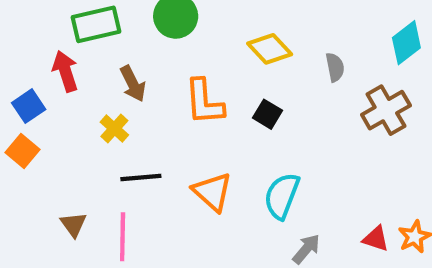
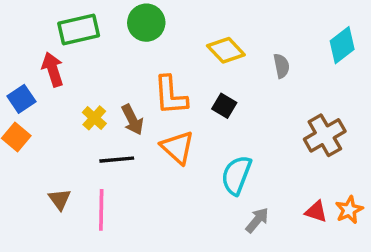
brown arrow: (133, 84) -> (132, 120), moved
brown cross: (386, 110) -> (325, 135), moved
orange triangle: (212, 192) -> (177, 147), moved

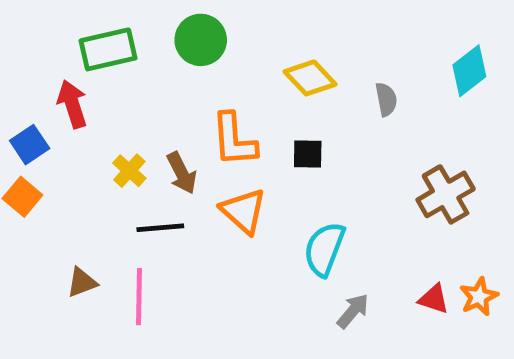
black square: (224, 106) -> (308, 154), turned -30
brown triangle: (60, 199) -> (82, 282), turned 45

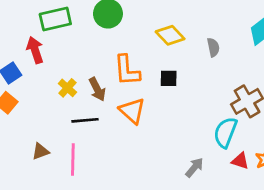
cyan semicircle: (324, 249) -> (225, 132), moved

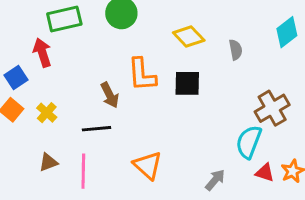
black square: (169, 78) -> (187, 83), size x1.4
yellow cross: (67, 88) -> (47, 113), moved
orange triangle: (132, 111) -> (148, 165), moved

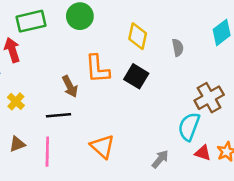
yellow diamond: (189, 37) -> (138, 36), turned 56
black square: (187, 83) -> (136, 76), turned 30

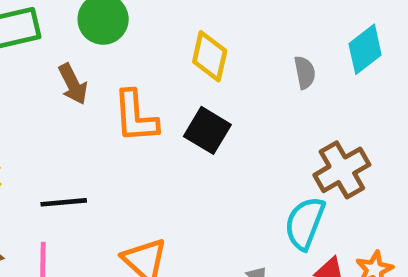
gray semicircle: (178, 48) -> (305, 72), moved
brown arrow: (70, 86) -> (73, 84), moved

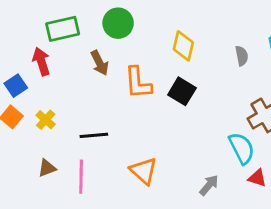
cyan semicircle: (305, 223) -> (242, 148), turned 132

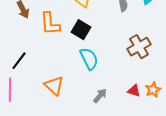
black line: (94, 135) -> (19, 61), turned -48
cyan semicircle: (242, 148) -> (89, 59), moved

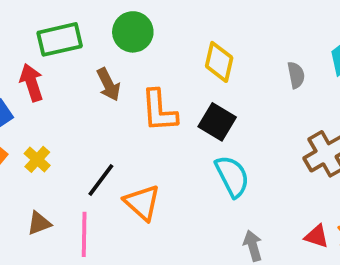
orange triangle: (54, 86) -> (142, 203), moved
gray arrow: (100, 96) -> (253, 246), turned -56

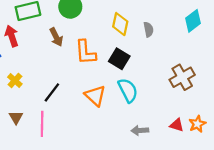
gray semicircle: (296, 75) -> (148, 29), moved
orange triangle: (142, 203) -> (95, 96), moved
brown triangle: (39, 223) -> (16, 117), turned -40
gray arrow: (253, 246) -> (140, 130), turned -77

